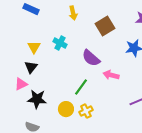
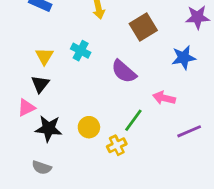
pink arrow: (111, 75) -> (164, 98), moved
green line: (81, 87) -> (133, 120), moved
yellow circle: (66, 109) -> (89, 127), moved

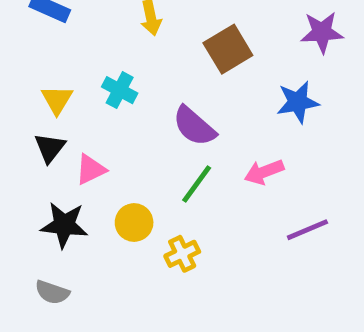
pink arrow: (164, 98) -> (264, 172), turned -35
pink triangle: (26, 108) -> (91, 170), moved
green line: (133, 120) -> (197, 184), moved

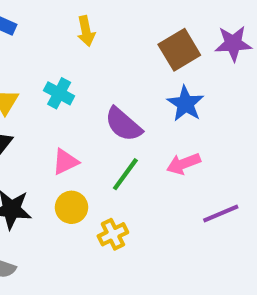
brown square: (228, 49) -> (179, 50), moved
blue star: (298, 102) -> (186, 104), moved, turned -30
pink triangle: (91, 170) -> (65, 162), moved

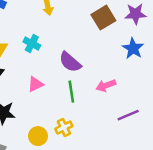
blue star: (186, 104) -> (133, 48), moved
green line: (125, 174) -> (71, 92), turned -45
yellow circle: (71, 207) -> (38, 136), moved

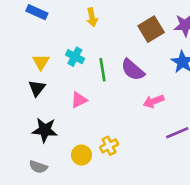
purple semicircle: (70, 62) -> (133, 70), moved
green line: (71, 92) -> (102, 70), moved

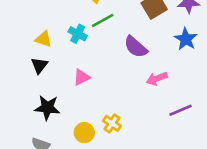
yellow triangle: (41, 62) -> (43, 39), turned -42
green line: (102, 70) -> (103, 21), moved, turned 70
yellow cross: (109, 146) -> (112, 123), turned -30

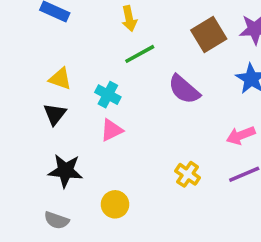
cyan cross: (78, 34) -> (108, 95), moved
pink arrow: (157, 79) -> (241, 135), moved
yellow cross: (112, 123) -> (188, 174), moved

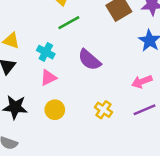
purple semicircle: (184, 89) -> (89, 60), moved
yellow circle: (115, 204) -> (55, 110), moved

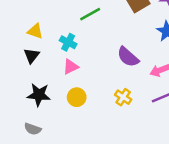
purple semicircle: (89, 60) -> (128, 57), moved

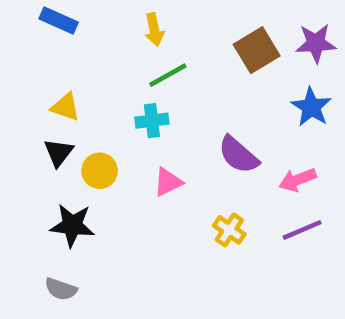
cyan cross: (68, 42) -> (152, 121), moved, turned -35
pink triangle: (71, 67) -> (168, 182), moved
yellow circle: (77, 97) -> (100, 171), moved

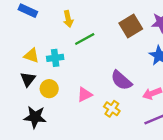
yellow arrow: (154, 30) -> (68, 19), moved
cyan cross: (152, 121) -> (55, 58), moved
yellow cross: (229, 230) -> (112, 109), moved

